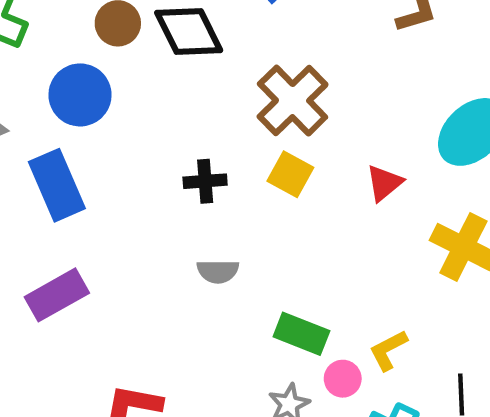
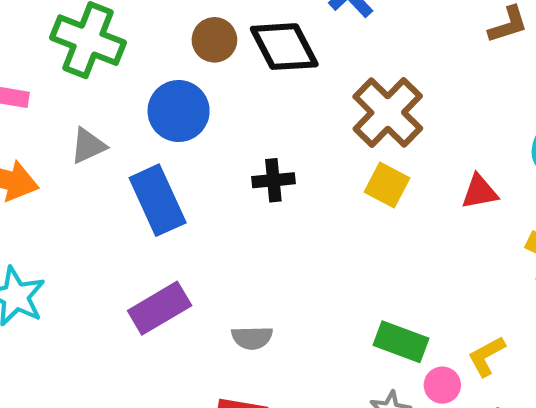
black cross: (205, 181) -> (273, 180), moved
red triangle: (384, 183) -> (480, 192), turned 30
gray semicircle: (218, 271) -> (252, 338), moved

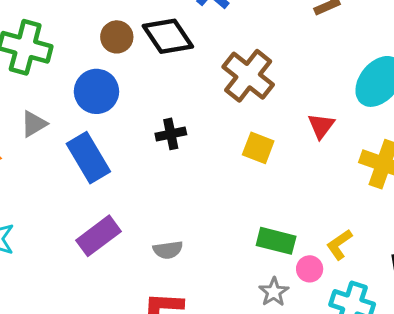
yellow square: (387, 185) -> (258, 148), moved
red triangle: (480, 192) -> (321, 126), turned -36

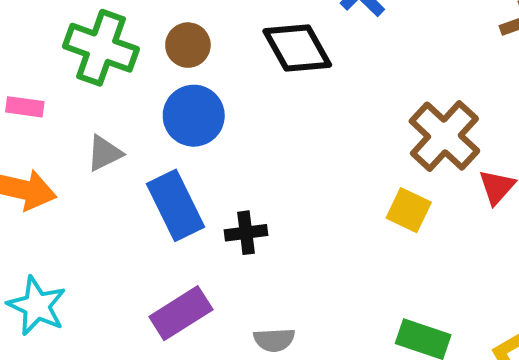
brown circle: (117, 37) -> (188, 45), moved
brown cross: (248, 76) -> (444, 136), moved
black cross: (171, 134) -> (246, 233), moved

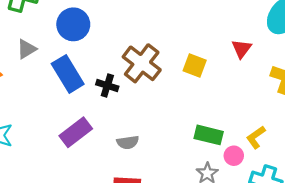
brown cross: (444, 136) -> (142, 63), moved
black cross: (246, 233) -> (107, 85), turned 30

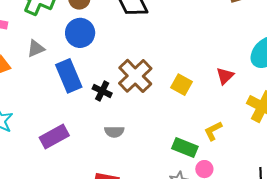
purple rectangle: (76, 132) -> (54, 137), moved
yellow L-shape: (256, 137) -> (213, 131), moved
gray semicircle: (128, 142) -> (114, 132), moved

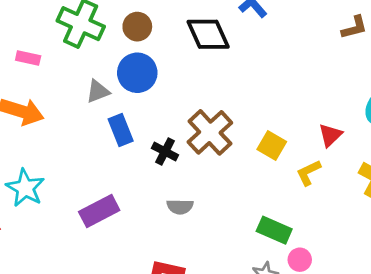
gray triangle: (36, 49) -> (98, 91), moved
blue rectangle: (69, 76) -> (121, 130), size x0.7
yellow L-shape: (213, 131) -> (309, 173), moved

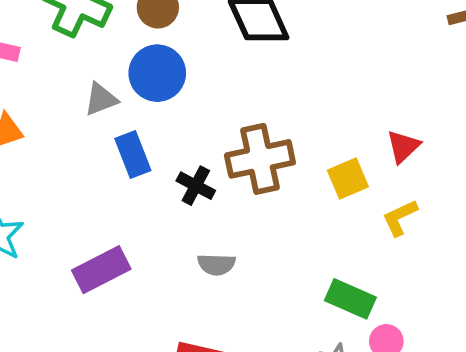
brown cross: (210, 132) -> (260, 159), turned 30
red triangle: (330, 135) -> (403, 146), moved
yellow square: (272, 146) -> (348, 178), turned 36

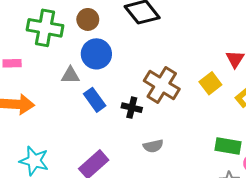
gray triangle: (101, 99) -> (70, 75), turned 36
brown cross: (260, 159) -> (162, 85), turned -32

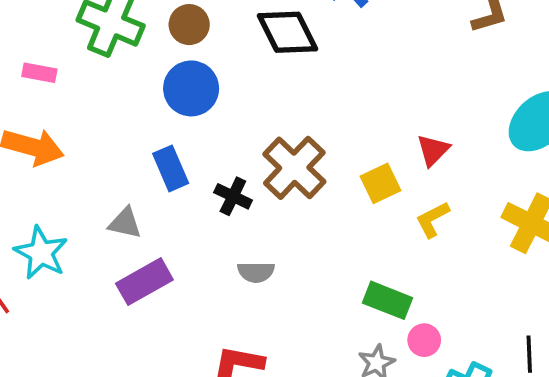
gray triangle: (70, 75) -> (125, 223), moved

